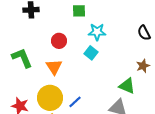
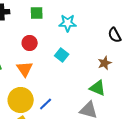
green square: (79, 11) -> (37, 13), moved
cyan star: (97, 32) -> (68, 23), moved
brown star: (143, 66) -> (105, 63), moved

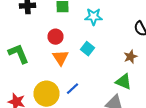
orange triangle: (25, 69) -> (60, 58), moved
blue line: (46, 104) -> (72, 89), moved

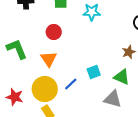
cyan square: (88, 49) -> (94, 72), moved, turned 32
orange triangle: (60, 58) -> (49, 59), moved

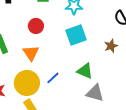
cyan square: (94, 72) -> (76, 35), moved, size x1.5
green triangle: (122, 77) -> (85, 71), moved

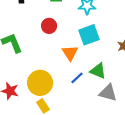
orange triangle: (31, 53) -> (70, 53), moved
blue line: (53, 78) -> (77, 78), moved

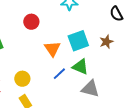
cyan square: (89, 35) -> (78, 41), moved
yellow circle: (40, 83) -> (22, 79), size x0.6

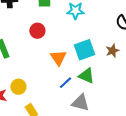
yellow circle: (22, 79) -> (18, 87), moved
gray triangle: (90, 89) -> (80, 103), moved

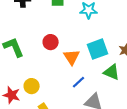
red circle: (37, 31) -> (51, 42), moved
green triangle: (86, 76) -> (112, 72), moved

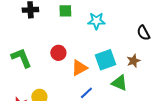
orange triangle: (72, 57) -> (79, 68), turned 36

